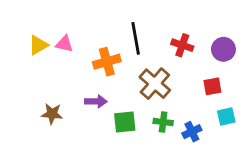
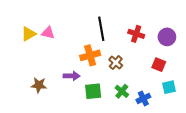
orange cross: (107, 62) -> (90, 55), moved
brown cross: (155, 84) -> (116, 63), size x0.6
red square: (212, 86) -> (159, 65), turned 32
green cross: (163, 122) -> (122, 91), turned 32

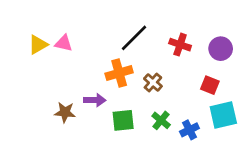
black line: (101, 29) -> (134, 38), turned 55
brown star: (39, 85) -> (65, 112), moved
cyan square: (169, 87) -> (223, 115), size x1.5

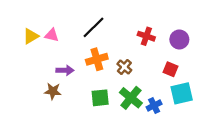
black line: (134, 38) -> (94, 27), moved
purple arrow: (95, 100) -> (65, 70), moved
green cross: (161, 120) -> (131, 98), size x1.5

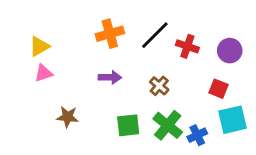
black line: (94, 27) -> (155, 35), moved
pink triangle: (52, 35) -> (44, 73), moved, turned -32
orange cross: (97, 59) -> (110, 34), moved
purple arrow: (65, 70) -> (110, 77), moved

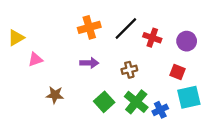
yellow triangle: (39, 46) -> (16, 38), moved
brown cross: (159, 86) -> (129, 70), turned 35
green square: (128, 125) -> (104, 102), turned -36

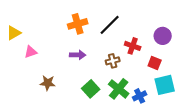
red cross: (152, 38) -> (133, 46), moved

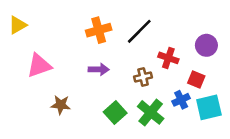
yellow triangle: (14, 33) -> (18, 25), moved
pink triangle: (31, 52) -> (39, 66), size x1.5
blue cross: (140, 96) -> (181, 100), moved

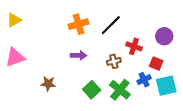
pink triangle: (39, 66) -> (15, 57), moved

